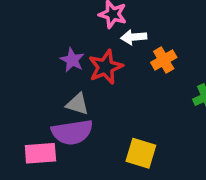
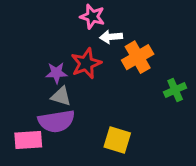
purple star: (72, 60) -> (56, 73), moved, turned -30
orange cross: (164, 60) -> (138, 57), size x1.4

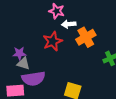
purple star: (56, 73) -> (19, 53), moved
gray triangle: (61, 96) -> (23, 63), moved

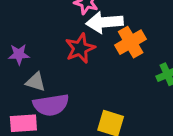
white arrow: (69, 24) -> (105, 22), size x1.6
purple star: (19, 53) -> (19, 54), moved

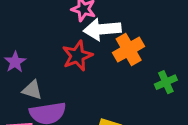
purple star: (19, 54) -> (15, 62), turned -30

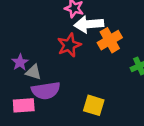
purple star: (15, 62) -> (20, 62), moved

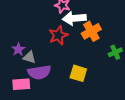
yellow square: (94, 105) -> (78, 73), moved

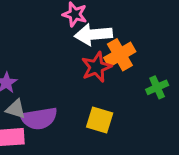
red star: (58, 35) -> (96, 67), moved
gray triangle: (29, 57) -> (16, 109), moved

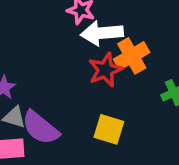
purple semicircle: (39, 118) -> (41, 128), turned 48

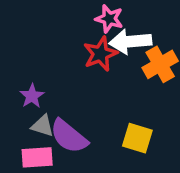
red star: (105, 70) -> (100, 54), moved

